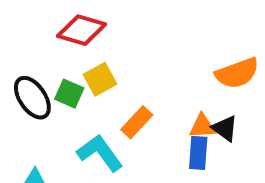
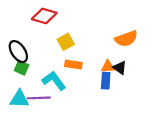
yellow square: (100, 79) -> (66, 42), moved
green square: (69, 94) -> (22, 68), moved
orange rectangle: (137, 122) -> (73, 64), turned 56

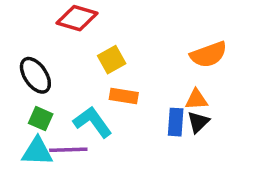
orange triangle: (108, 67) -> (196, 100), moved
green square: (22, 68) -> (41, 119), moved
black triangle: (120, 68) -> (198, 122), moved, turned 40

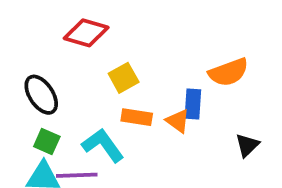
orange triangle: (196, 100) -> (178, 121), moved, turned 40
blue rectangle: (176, 122) -> (193, 104), moved
black triangle: (198, 122) -> (247, 145), moved

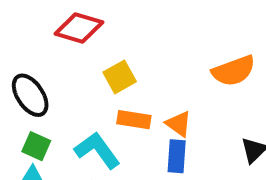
blue rectangle: (193, 104) -> (177, 156), moved

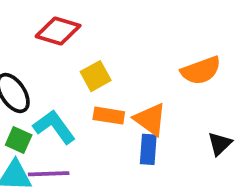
orange triangle: (179, 124) -> (150, 119), size x1.4
cyan L-shape: (97, 150) -> (54, 127), moved

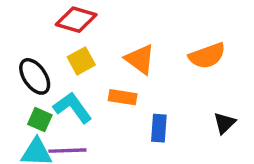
yellow square: (96, 76) -> (81, 61), moved
orange triangle: (150, 119) -> (140, 59), moved

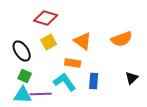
cyan L-shape: (73, 107) -> (65, 82), moved

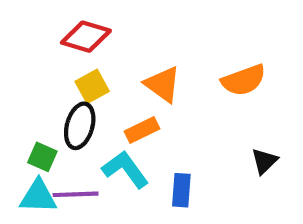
black ellipse: (22, 51) -> (80, 126), moved, turned 50
orange rectangle: (73, 63) -> (142, 130), turned -35
blue rectangle: (94, 81) -> (181, 190), moved

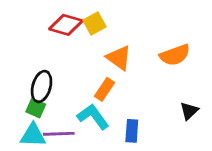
yellow square: (92, 86) -> (95, 23), moved
black ellipse: (80, 126) -> (42, 87), moved
orange rectangle: (142, 130) -> (105, 89), turned -30

